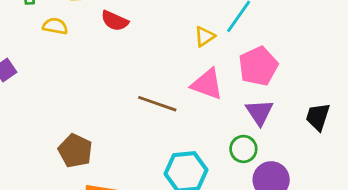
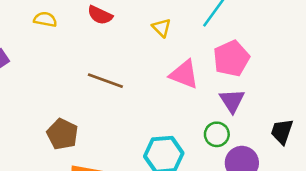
yellow triangle: (205, 36) -> (162, 28), moved, turned -42
brown line: (157, 104) -> (105, 81), moved
black trapezoid: (318, 117) -> (282, 131), moved

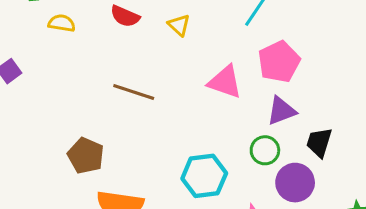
yellow triangle: (162, 28) -> (179, 25), moved
purple triangle: (232, 101) -> (281, 111), turned 44
black trapezoid: (282, 131) -> (319, 142), moved

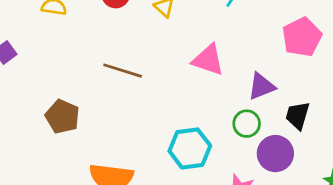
pink pentagon: (279, 62) -> (302, 37), moved
brown pentagon: (86, 156) -> (62, 117), moved

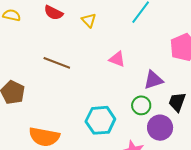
pink triangle: (208, 60) -> (117, 59), size x0.7

